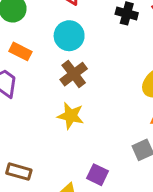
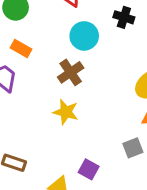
cyan circle: (69, 36) -> (84, 36), moved

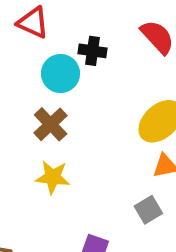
black cross: (124, 17) -> (93, 51), moved

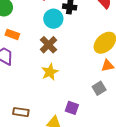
yellow star: (53, 177) -> (50, 72), turned -30

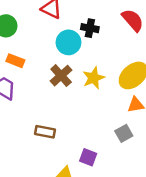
yellow star: (50, 72) -> (94, 78), moved
brown rectangle: (21, 112) -> (45, 132), moved

